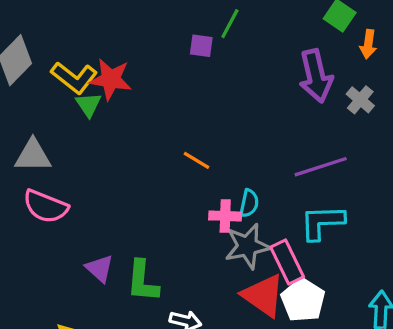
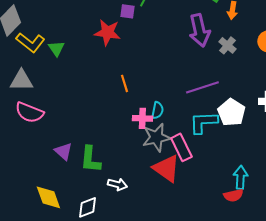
yellow L-shape: (74, 78) -> (30, 42), moved
red star: (111, 79) -> (107, 32), moved
orange line: (197, 160) -> (124, 83), turned 42
white pentagon: (303, 300) -> (231, 112), moved

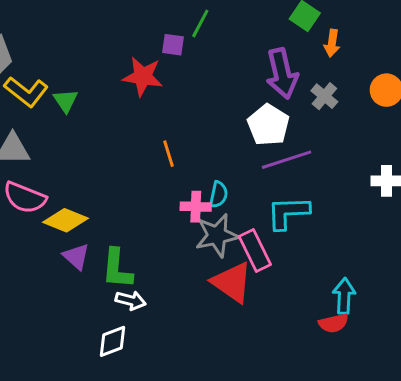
white pentagon: (231, 112) -> (268, 125), moved
white arrow: (117, 184) -> (131, 300), moved
yellow diamond: (48, 197) -> (66, 220), moved, turned -48

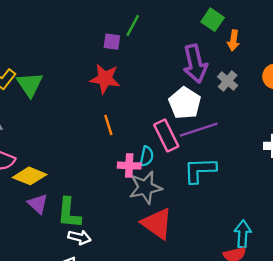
red star: (143, 76) -> (105, 79), moved
green triangle: (66, 101) -> (30, 85), size x1.4
pink rectangle: (255, 251) -> (166, 135), moved

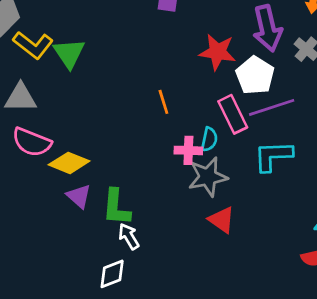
red star: (105, 79) -> (218, 52), moved
red triangle: (157, 223) -> (222, 220), size x0.7
white arrow: (79, 237) -> (129, 236), turned -135

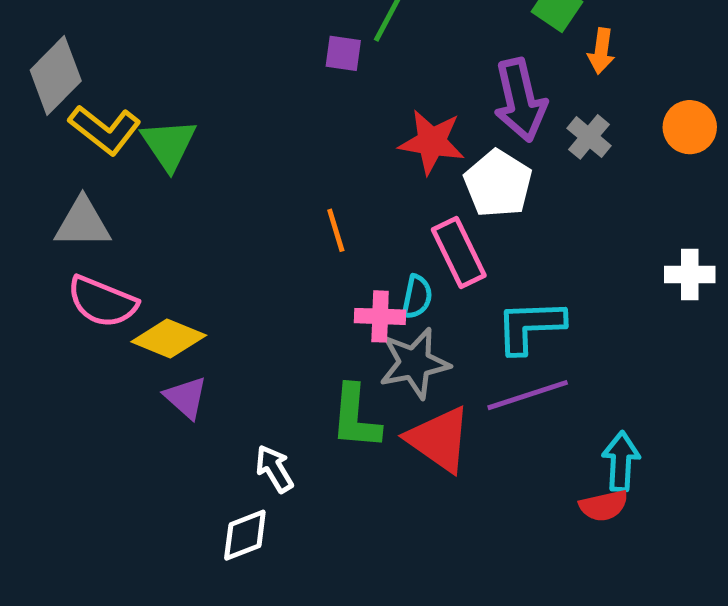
purple line: (272, 107) -> (528, 395), moved
green L-shape: (116, 207) -> (355, 417), moved
red triangle: (222, 220) -> (439, 439), size x1.4

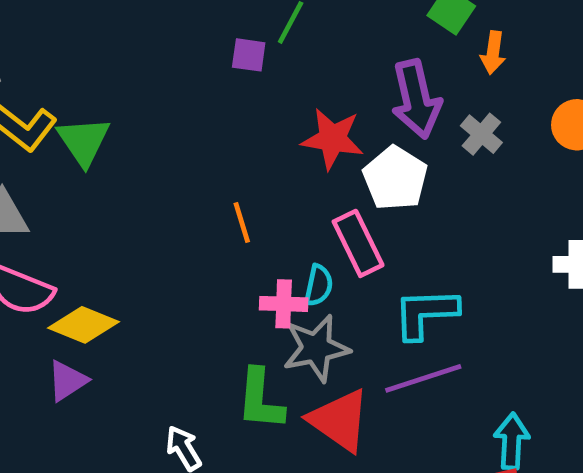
purple triangle: (186, 398) -> (67, 381), moved, turned 45

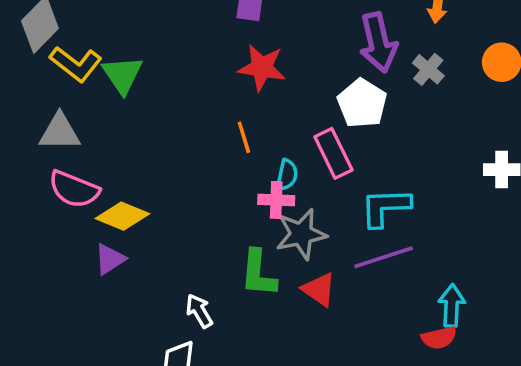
red star: (332, 139) -> (262, 68), moved
cyan semicircle: (319, 285) -> (287, 175), moved
red triangle: (339, 420) -> (319, 289), size x0.7

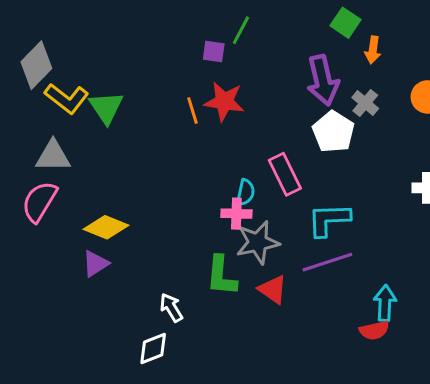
white pentagon: (362, 103) -> (333, 132), moved
orange line: (244, 137) -> (192, 111), moved
pink semicircle: (74, 189) -> (39, 202), moved, turned 99

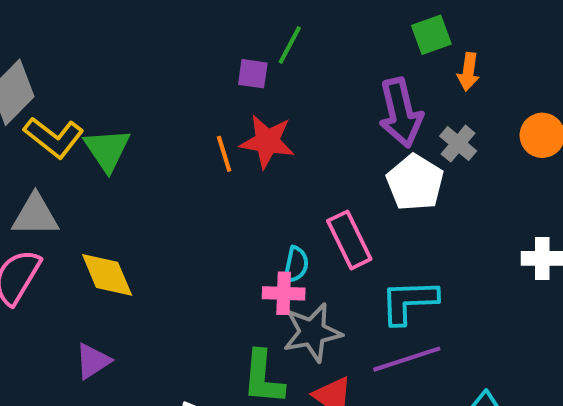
green square: (346, 23) -> (431, 35), turned 36
yellow diamond: (106, 227) -> (107, 275), moved, turned 45

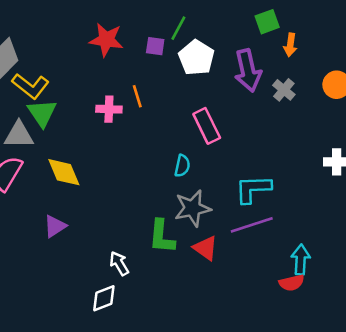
red star: (267, 141) -> (106, 40), moved
green triangle: (107, 150) -> (42, 113), moved
white pentagon: (415, 183) -> (196, 58), moved
pink rectangle: (349, 240) -> (207, 126), moved
pink cross: (284, 293) -> (109, 109), moved

